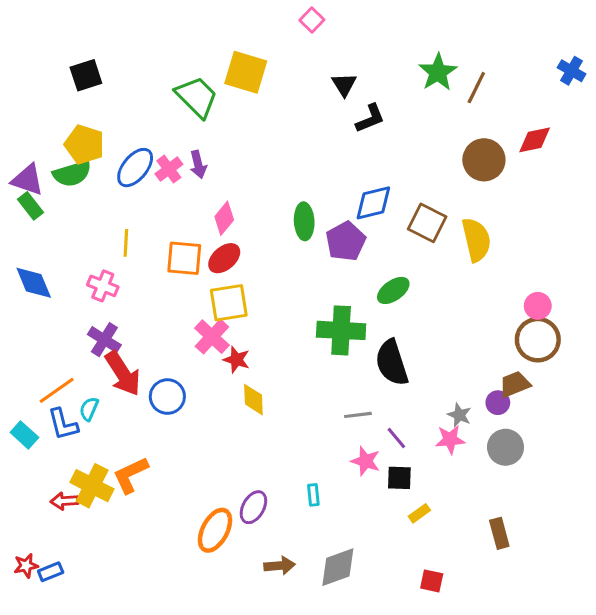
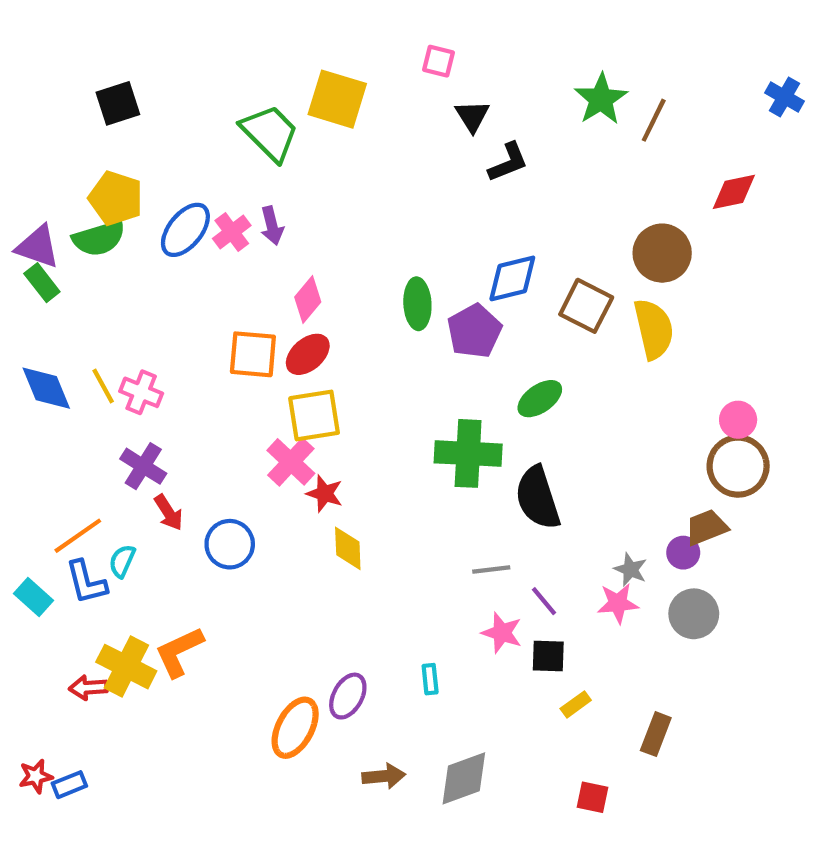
pink square: (312, 20) -> (439, 61), moved, turned -30
brown circle: (484, 160) -> (662, 253), moved
yellow line: (126, 243) -> (103, 386), moved, turned -32
red arrow: (123, 373) -> (169, 513), size x0.6
brown rectangle: (499, 533) -> (656, 734), moved, turned 36

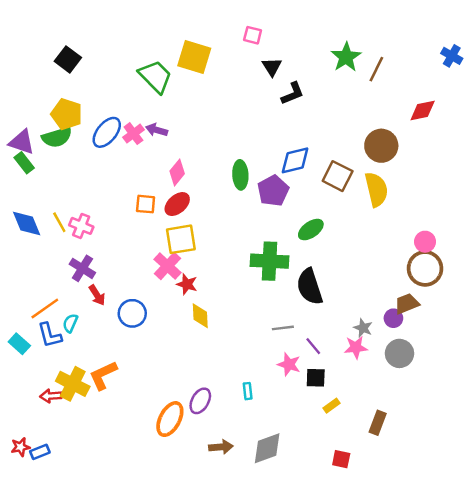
black square: (118, 103) -> (68, 59), turned -35
purple arrow: (272, 226) -> (157, 130), turned 120
orange square: (253, 354) -> (146, 204), size x0.7

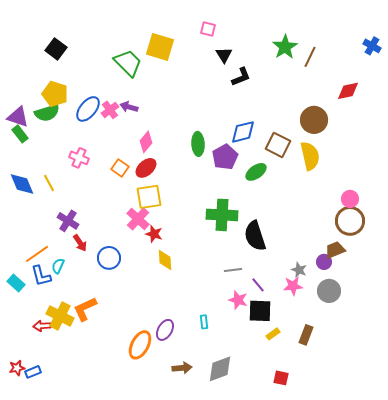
orange square: (146, 204) -> (120, 168), turned 30
pink cross: (81, 226) -> (79, 158), moved
green ellipse: (311, 230) -> (256, 172), moved
black square: (316, 378) -> (260, 311), size x1.4
brown rectangle: (378, 423) -> (306, 335), moved

